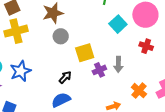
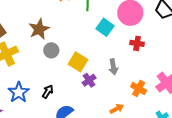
yellow square: (85, 53) -> (78, 62), turned -30
purple cross: (99, 70) -> (89, 80), moved
black arrow: (65, 77) -> (48, 92), moved

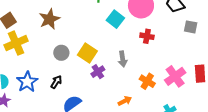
gray circle: (51, 50) -> (61, 53), moved

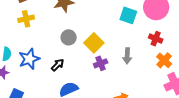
cyan square: (115, 19) -> (128, 15), turned -30
yellow cross: (16, 43) -> (26, 19), size x0.7
orange cross: (147, 81) -> (164, 60), moved

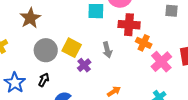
gray circle: (69, 37) -> (46, 50), size x1.5
red cross: (156, 39) -> (129, 25), size x1.5

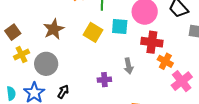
yellow square: (72, 48) -> (93, 32), moved
gray circle: (46, 50) -> (46, 64), moved
purple cross: (84, 65) -> (104, 80), turned 32

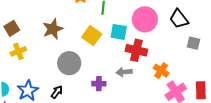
red cross: (152, 42) -> (136, 50), moved
gray circle: (46, 64) -> (69, 63), moved
gray arrow: (129, 66) -> (124, 72), turned 91

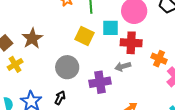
brown star: (53, 29) -> (32, 38), moved
purple cross: (99, 84) -> (100, 82), size x1.5

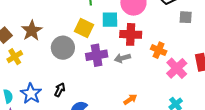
gray circle: (67, 67) -> (63, 48), moved
purple cross: (100, 82) -> (97, 55), moved

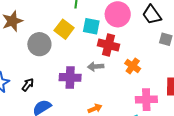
purple cross: (97, 55) -> (70, 77), moved
pink cross: (177, 68) -> (146, 100), moved, turned 30

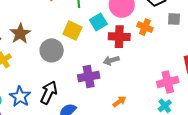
cyan square: (91, 26) -> (98, 22), turned -30
orange cross: (133, 66) -> (145, 27), moved
black arrow: (28, 85) -> (49, 93), size x1.6

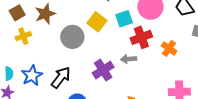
orange cross: (145, 27) -> (169, 48), moved
red cross: (119, 37) -> (141, 37), turned -35
purple cross: (89, 76) -> (103, 70), turned -35

